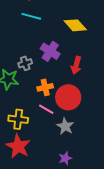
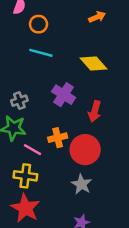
gray cross: (25, 63) -> (19, 101), moved
pink line: (46, 109) -> (33, 150), moved

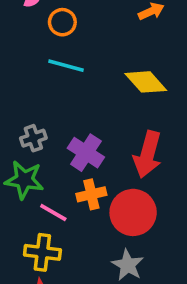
purple cross: (64, 95) -> (86, 153), moved
red arrow: (95, 111) -> (148, 154), size x1.4

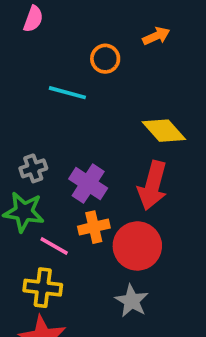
orange circle: (62, 22) -> (105, 59), moved
yellow diamond: (146, 82) -> (164, 131), moved

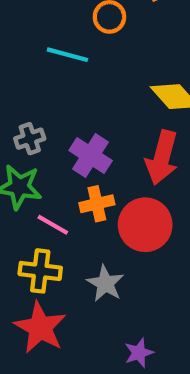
gray star: (132, 301) -> (105, 283), moved

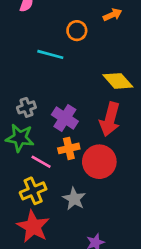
yellow cross: (40, 271) -> (33, 191), turned -30

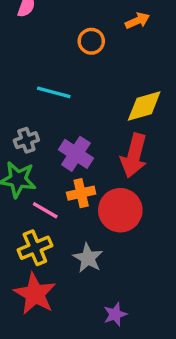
cyan line: (50, 54) -> (54, 92), moved
yellow diamond: (118, 81) -> (144, 106), turned -64

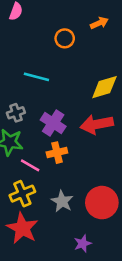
red arrow: (134, 156) -> (97, 124), turned 64
red circle: (120, 210) -> (102, 203), moved

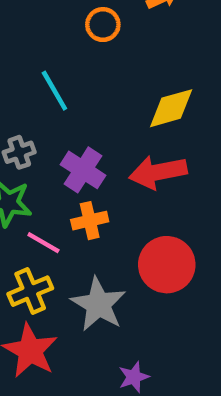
cyan line: (36, 77) -> (54, 91), turned 45
gray star: (62, 201) -> (98, 304), size x1.4
red circle: (102, 203) -> (167, 265), moved

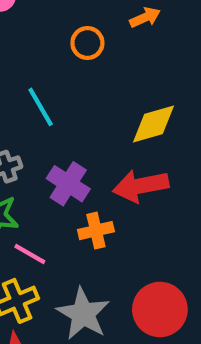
orange cross: (90, 221) -> (96, 231), moved
red circle: (167, 265) -> (160, 309), moved

